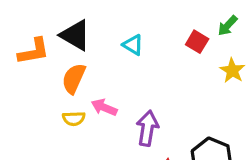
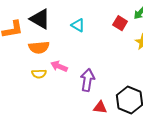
orange semicircle: (74, 79) -> (39, 47), turned -120

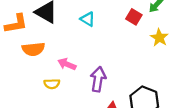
orange semicircle: (39, 47) -> (33, 49), moved
yellow semicircle: (39, 74) -> (52, 84), moved

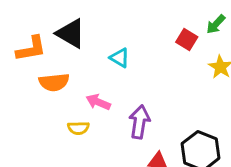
cyan triangle: (88, 19) -> (120, 58), moved

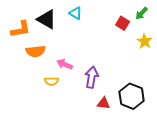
cyan triangle: (120, 58) -> (76, 13), moved

